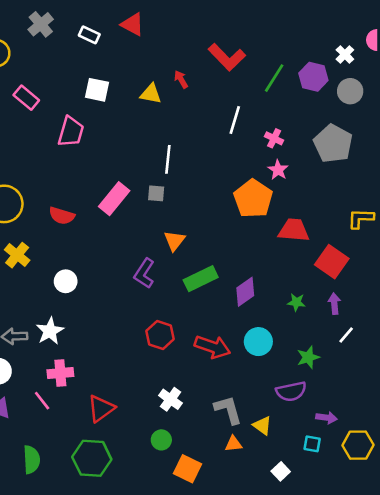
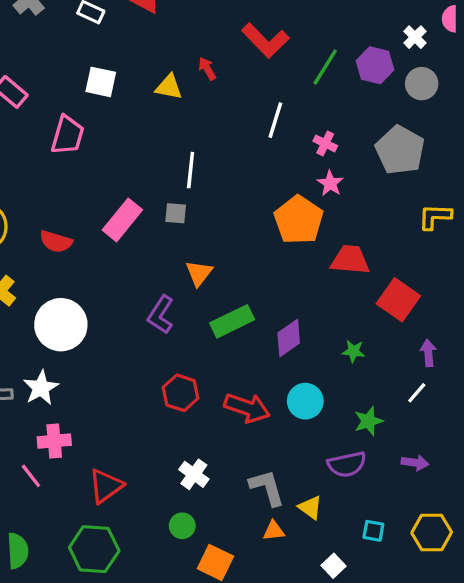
yellow L-shape: (361, 218) -> (435, 217), moved
white circle: (66, 281) -> (61, 325), size x1.8
purple arrow: (334, 304) -> (428, 353), moved
purple arrow: (327, 418) -> (415, 463), moved

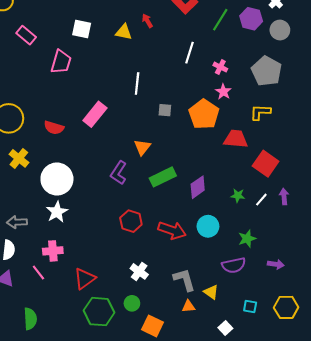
gray square: (176, 213) -> (165, 110), moved
yellow L-shape: (435, 217) -> (260, 112), moved
white star: (41, 388) -> (57, 212), moved
white line: (417, 393) -> (261, 200), moved
green hexagon: (94, 549) -> (99, 312), moved

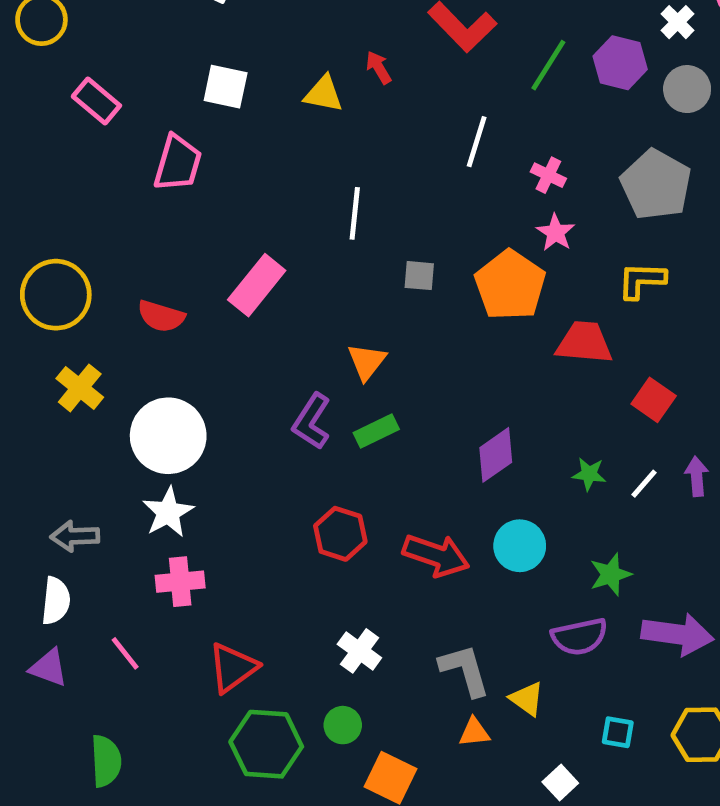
red square: (266, 164) -> (654, 400), size x0.7
green rectangle: (163, 177) -> (376, 431), moved, size x0.7
pink cross: (53, 251) -> (180, 582), moved
purple arrow: (276, 264) -> (678, 634), size x1.8

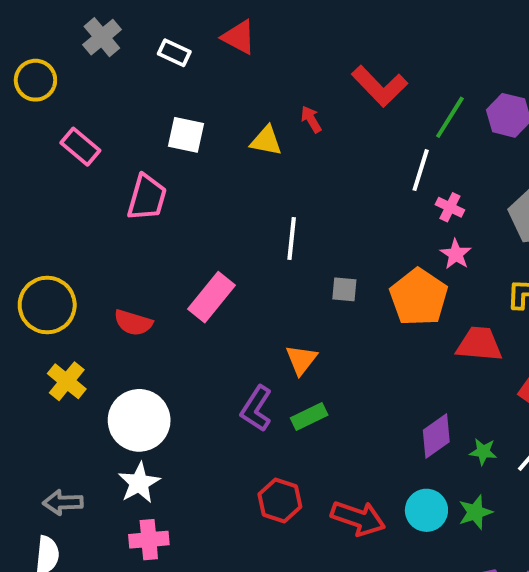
white line: (477, 142) -> (421, 170), moved
purple diamond: (496, 455) -> (436, 436), moved
green star: (611, 574) -> (475, 512), moved

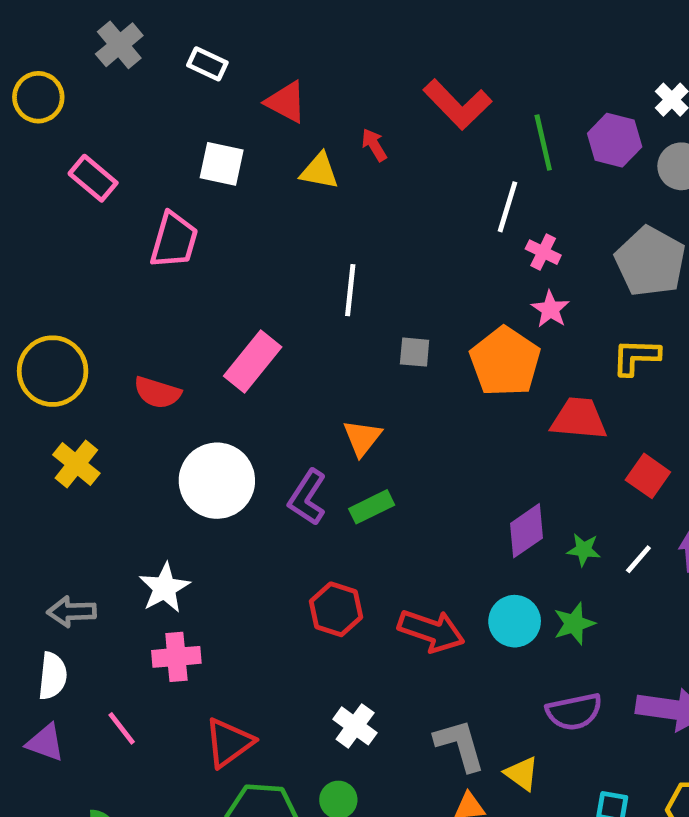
red triangle: (239, 37) -> (286, 102), moved
green line: (450, 117) -> (543, 142), turned -45
white circle: (139, 420) -> (217, 481), moved

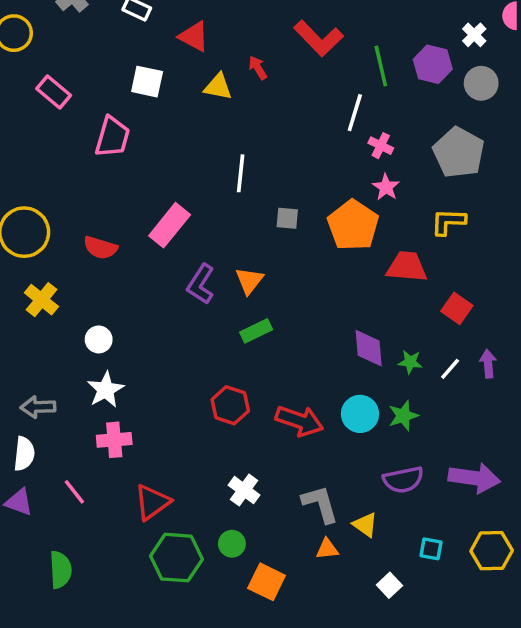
white circle: (217, 481) -> (99, 339), moved, size x0.5
purple L-shape: (307, 497) -> (201, 284), moved
purple diamond: (526, 531) -> (369, 348), turned -60

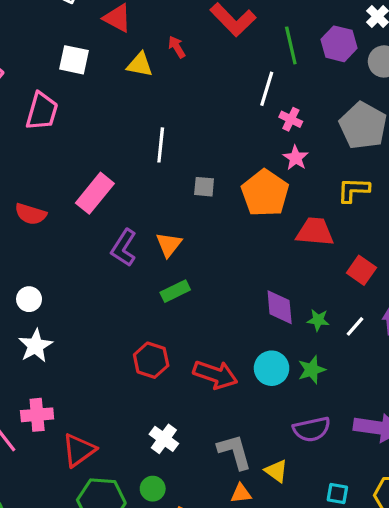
pink cross: (114, 440) -> (37, 415), moved

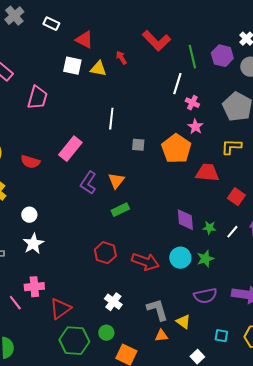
white square: (74, 60) -> (72, 66), moved

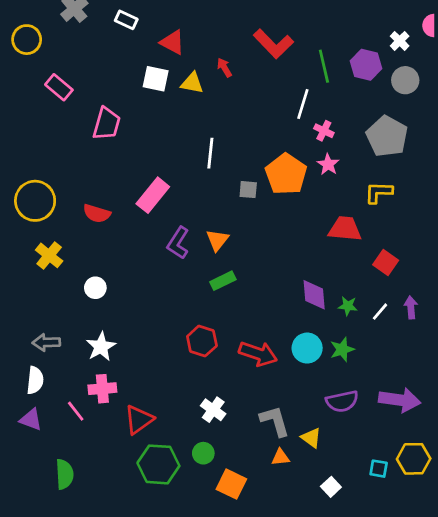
orange pentagon: (176, 149) -> (286, 174), moved
white star: (33, 244) -> (101, 347), moved
cyan square: (221, 336) -> (379, 469), moved

